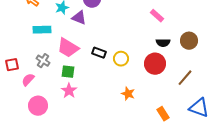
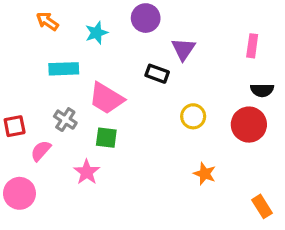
pink rectangle: (157, 16) -> (252, 46), turned 56
purple triangle: (79, 18) -> (183, 49), moved, turned 42
black rectangle: (99, 53) -> (157, 74), moved
pink star: (69, 91) -> (87, 172), moved
pink circle: (38, 106) -> (19, 193), moved

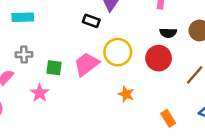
pink trapezoid: (106, 98) -> (86, 64), moved, turned 112
yellow circle: (193, 116) -> (118, 52), size x1.5
gray cross: (65, 120) -> (24, 55), turned -35

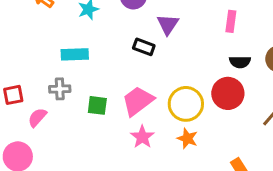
cyan rectangle: (23, 17) -> (75, 54), moved
yellow circle: (118, 52) -> (186, 104), moved
pink star: (40, 93) -> (142, 137), moved

